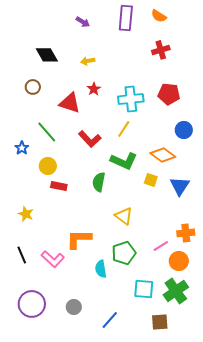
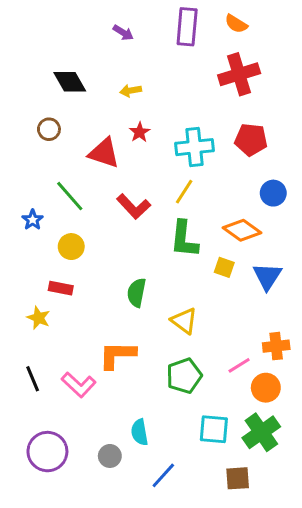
red cross: (161, 50) -> (239, 74), size x1.5
green L-shape: (124, 161) -> (184, 239), turned 72
green semicircle: (99, 182) -> (137, 293), moved
red rectangle: (59, 186) -> (61, 288), moved
cyan semicircle: (101, 269) -> (140, 432), moved

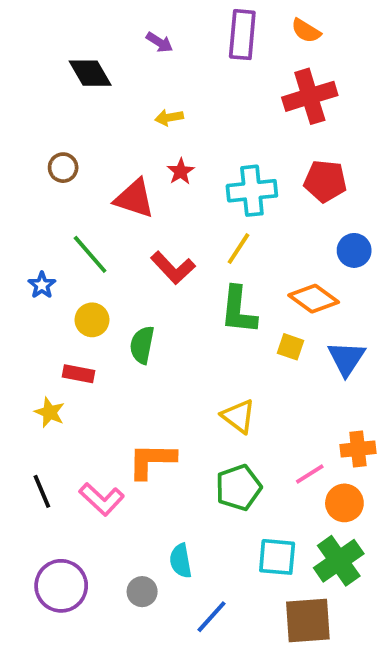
black diamond: (70, 82) -> (90, 73), moved
green semicircle: (137, 293) -> (142, 345), moved
brown square: (238, 478) -> (308, 621), size x1.5

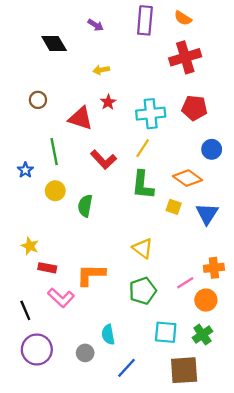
green line: (90, 254) -> (54, 152), turned 30
red rectangle: (78, 374) -> (47, 268), moved
black line: (42, 491) -> (25, 310), moved
green cross: (339, 561) -> (202, 335), size x0.7

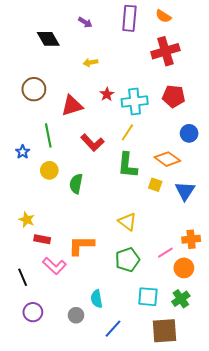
brown circle: (38, 100) -> (34, 89), size x1.5
red star: (108, 102) -> (107, 94), moved
red triangle: (81, 118) -> (72, 106), turned -35
purple circle: (37, 349) -> (33, 312), size x0.7

